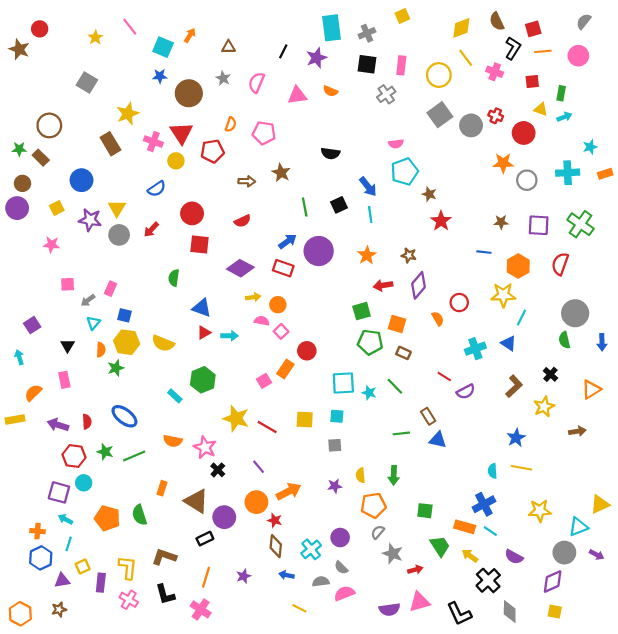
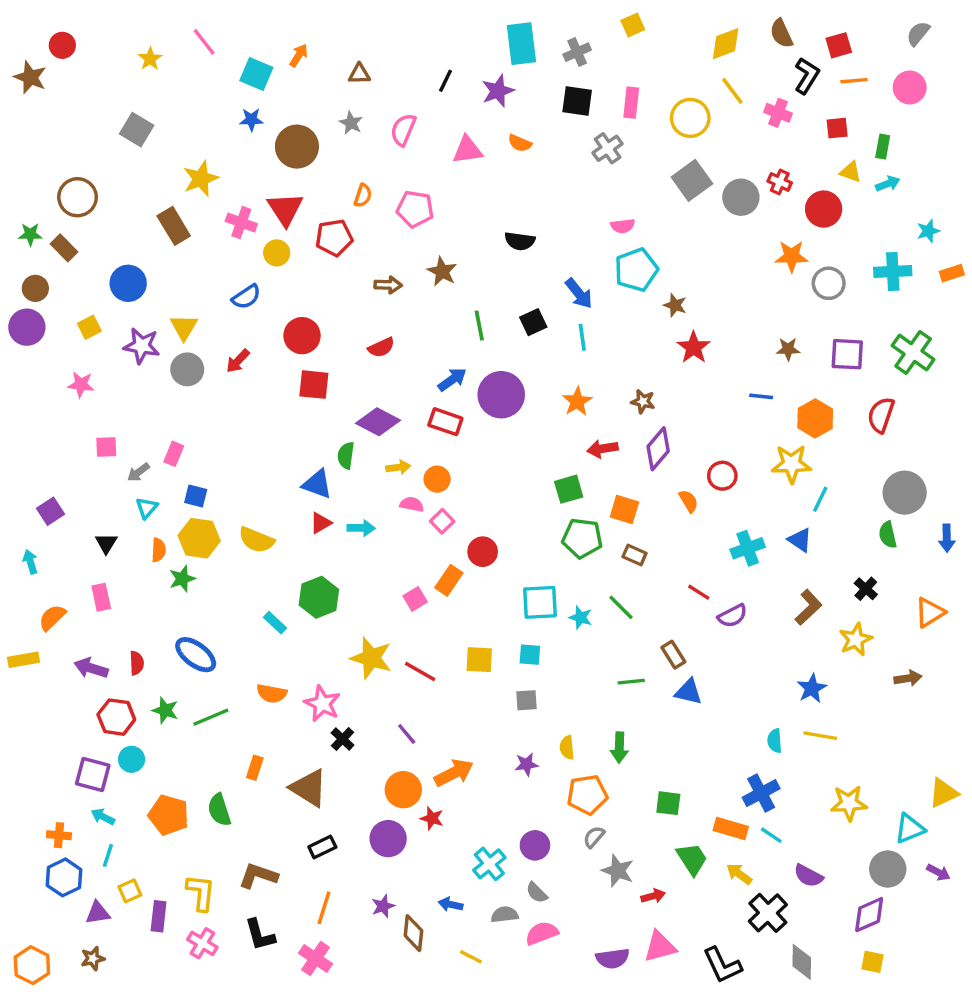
green semicircle: (174, 278) -> (346, 455), moved
purple circle: (224, 517) -> (388, 839), moved
brown diamond: (276, 546) -> (413, 933), moved

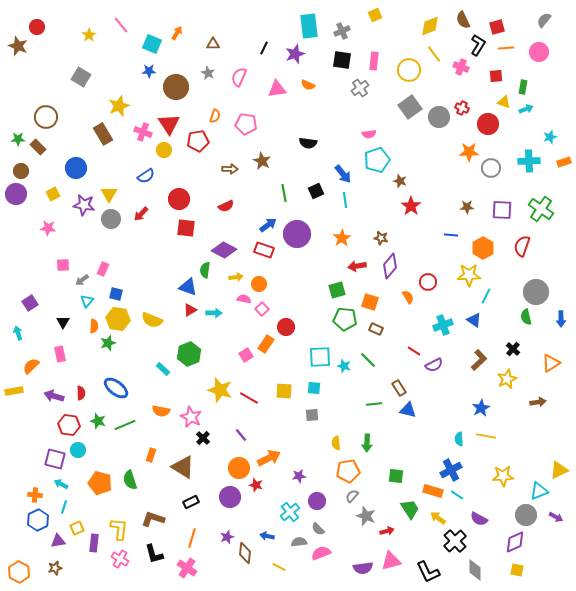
purple star: (527, 764) -> (299, 476), moved

